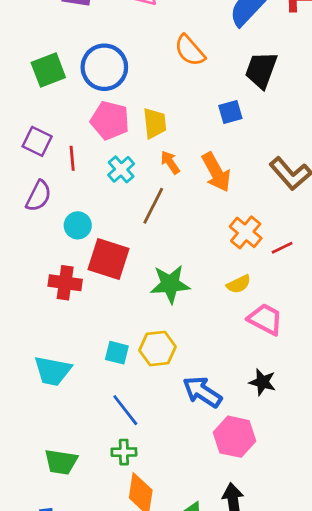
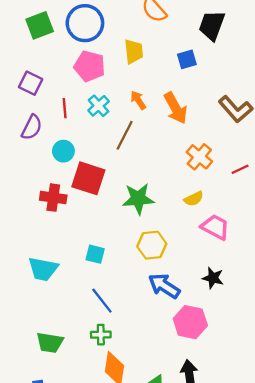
yellow trapezoid: (155, 123) -> (134, 51), moved
red line: (72, 158) -> (65, 108), moved
red line: (282, 248) -> (240, 169), moved
yellow hexagon: (158, 349) -> (152, 245), moved

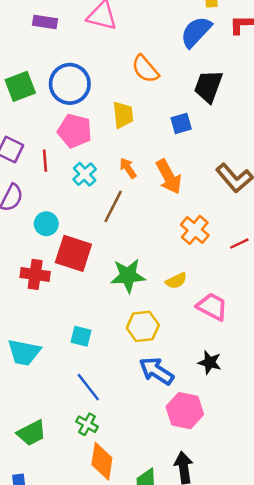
red line: (65, 108) -> (45, 161), moved
yellow semicircle: (194, 199) -> (176, 281), moved
green cross: (101, 335) -> (87, 424), turned 30
green trapezoid: (50, 343) -> (31, 433), turned -36

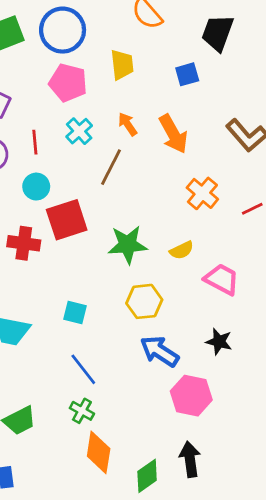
red line: (45, 161) -> (35, 142), moved
red square: (73, 253) -> (67, 220), turned -36

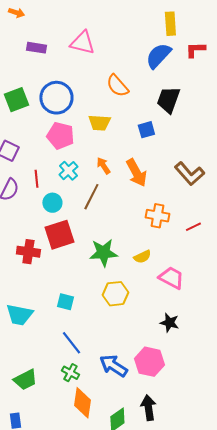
yellow trapezoid: (122, 65) -> (99, 123), turned 100
cyan circle: (36, 187) -> (52, 203), moved
orange cross: (202, 193) -> (157, 216), turned -30
blue arrow: (159, 351) -> (113, 366), moved

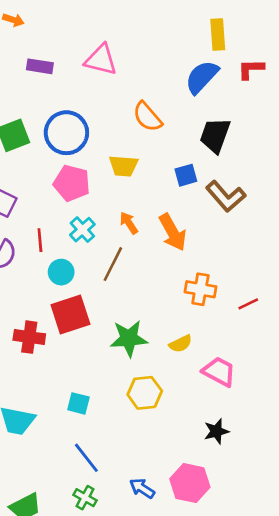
brown L-shape: (189, 174) -> (226, 196), moved
black star: (169, 323) -> (216, 431), turned -30
blue arrow: (113, 366) -> (142, 488), size x0.7

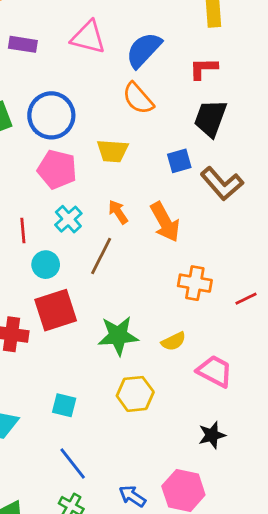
red L-shape: (251, 69) -> (203, 69), moved
blue semicircle: (202, 77) -> (144, 50), moved

